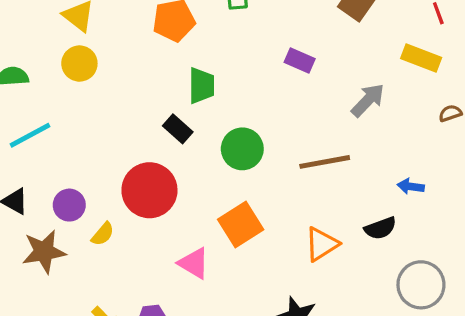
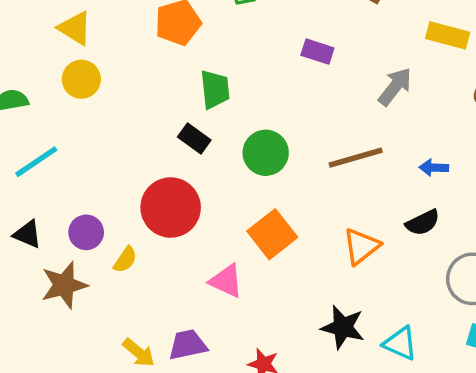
blue arrow: (411, 186) -> (434, 168), moved

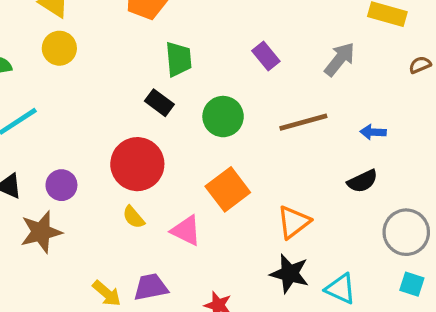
purple rectangle: (317, 52) -> (266, 56), moved, turned 32
orange triangle: (361, 246) -> (294, 222), moved
yellow semicircle: (125, 260) -> (134, 217), moved, turned 105

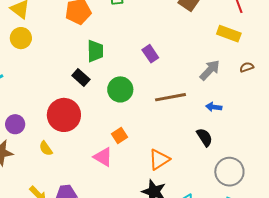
gray arrow: (340, 59) -> (210, 70), moved
black semicircle: (362, 181) -> (205, 137), turned -102
orange square: (228, 189) -> (119, 136), size x0.6
yellow semicircle: (134, 217) -> (46, 148), moved
pink triangle: (186, 231) -> (103, 157), moved

